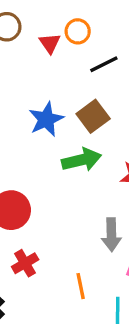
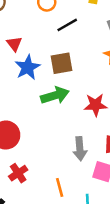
red triangle: (50, 43) -> (14, 44), moved
brown square: (93, 116) -> (62, 63), turned 30

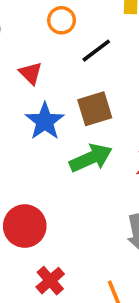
red triangle: (14, 44) -> (31, 73), moved

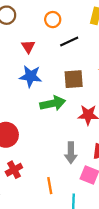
brown square: (95, 109) -> (74, 79), moved
blue star: (45, 121) -> (30, 76), turned 30

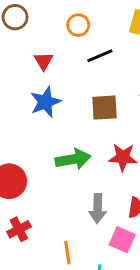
blue star: (30, 76) -> (45, 102), turned -30
green arrow: (53, 103) -> (73, 159), moved

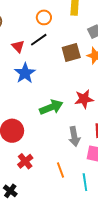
orange circle: (78, 25) -> (44, 17), moved
black line: (100, 56) -> (39, 40), moved
brown square: (104, 108) -> (71, 52), moved

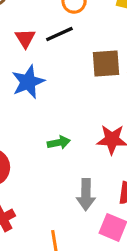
green arrow: (51, 107) -> (59, 143), size x0.6

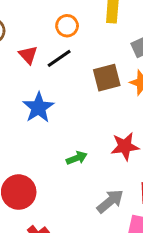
red triangle: (25, 38) -> (28, 55), moved
gray arrow: (86, 195) -> (110, 201), turned -120

